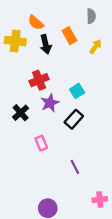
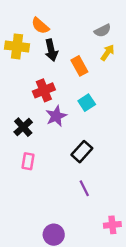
gray semicircle: (91, 16) -> (103, 31), moved, turned 64
orange rectangle: (69, 36) -> (79, 66), moved
black rectangle: (74, 119) -> (82, 152), moved
pink rectangle: (41, 143) -> (28, 161), moved, turned 32

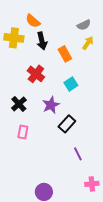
red cross: (44, 90) -> (36, 74), turned -30
purple star: (56, 116) -> (51, 105), moved
purple line: (84, 188) -> (78, 154), moved

